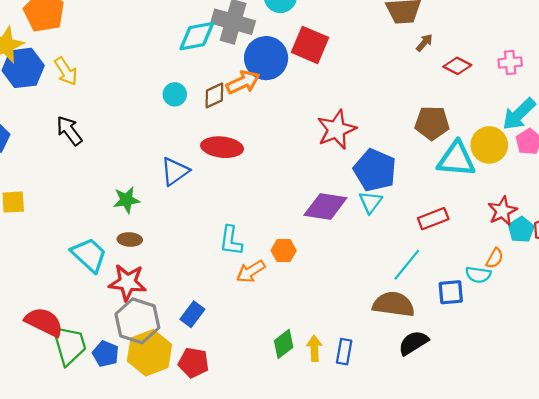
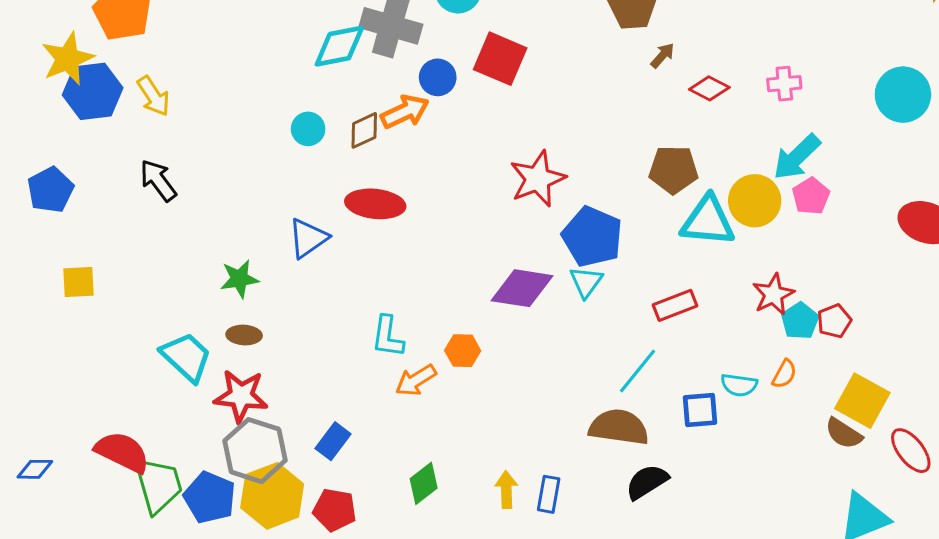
blue circle: (266, 58) -> (438, 77), size x0.6
orange semicircle: (495, 258) -> (784, 374), moved
green diamond: (284, 344) -> (424, 483), moved
blue pentagon: (106, 354) -> (210, 497), size x1.4

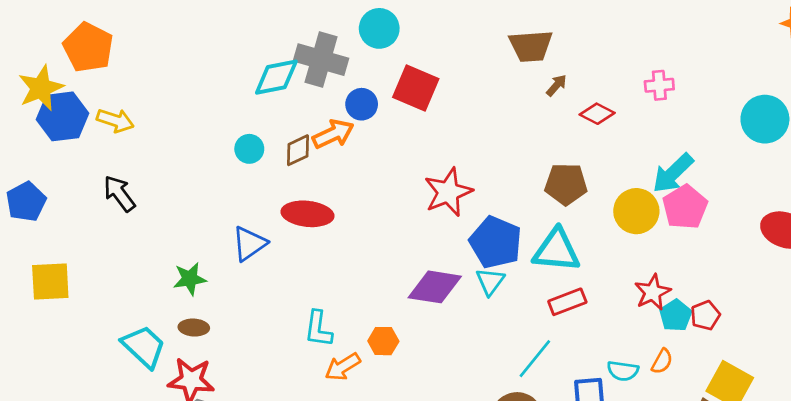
pink cross: (784, 84) -> (659, 85), moved
yellow arrow: (154, 96) -> (115, 120), turned -39
pink pentagon: (811, 196) -> (685, 207), size x1.4
cyan triangle: (708, 221) -> (557, 250), moved
yellow square: (79, 282) -> (50, 282), size x1.4

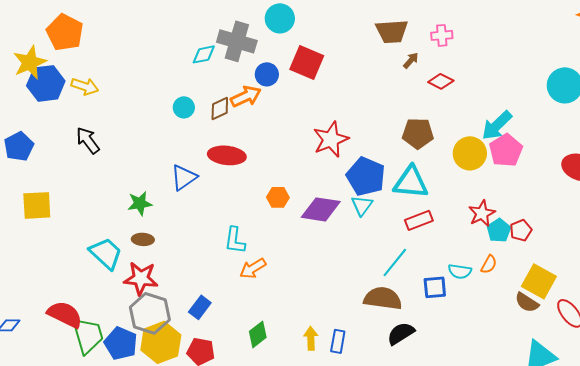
cyan diamond: (276, 77) -> (204, 54), size x0.7
pink cross: (659, 85) -> (442, 35), moved
orange hexagon: (383, 341) -> (278, 197), moved

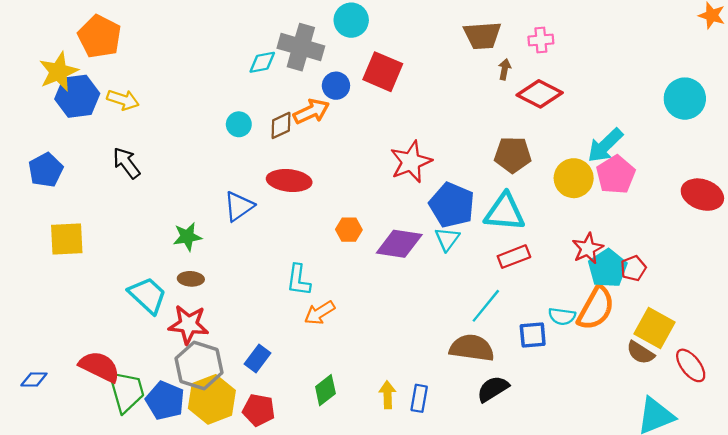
brown arrow: (411, 60) -> (505, 69), turned -30
red diamond: (441, 81) -> (540, 94), size x1.5
cyan pentagon: (499, 230) -> (608, 268), size x1.4
orange semicircle: (489, 264) -> (596, 308), size x2.0

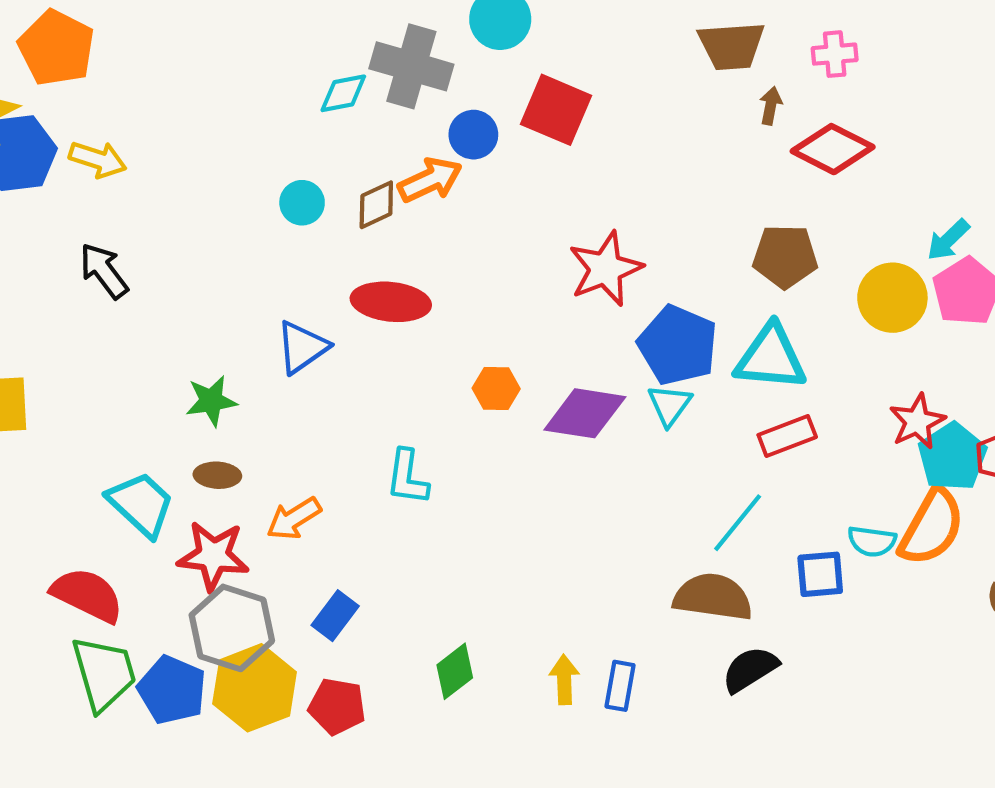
cyan arrow: (605, 145) -> (948, 240), size x0.7
orange arrow: (320, 313) -> (294, 519), moved
red semicircle: (100, 367) -> (87, 595), moved

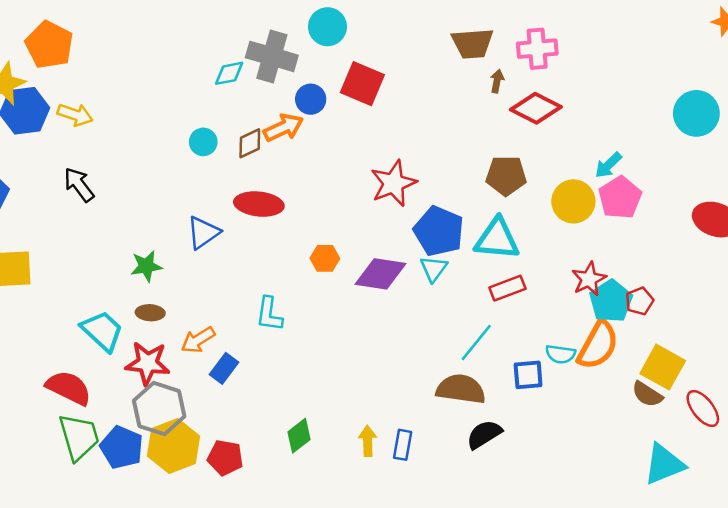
pink cross: (835, 54) -> (537, 49), size x1.4
blue rectangle: (335, 616) -> (224, 368), moved

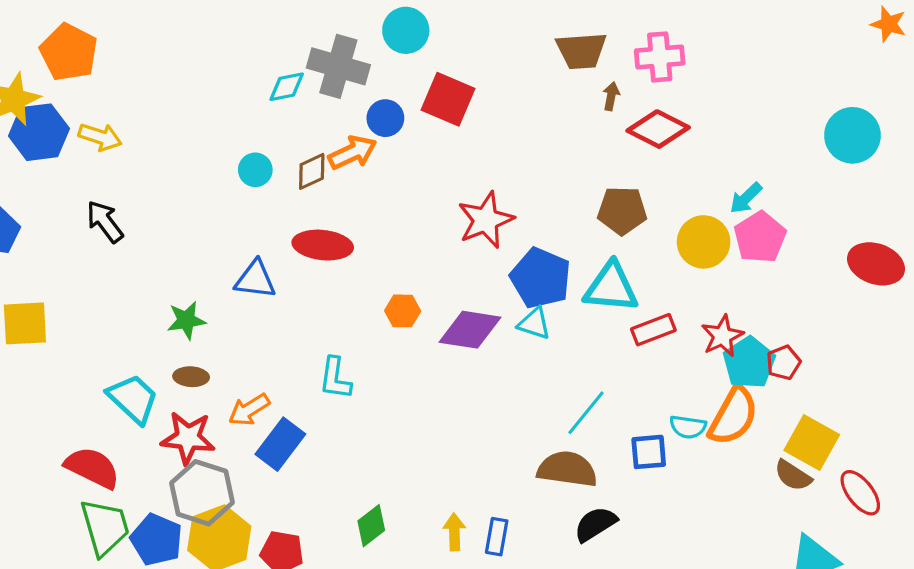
blue triangle: (203, 232) -> (255, 280), turned 42
cyan triangle: (434, 269) -> (534, 323), turned -48
red rectangle: (507, 288) -> (653, 330), moved
blue rectangle: (224, 368) -> (280, 444), size x1.4

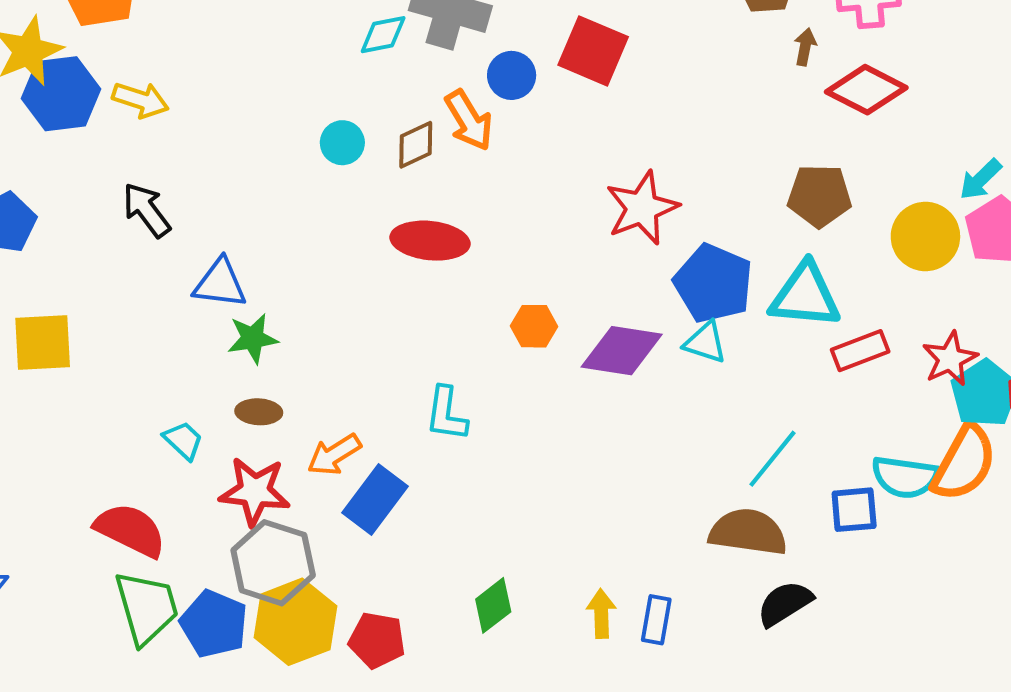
orange arrow: (352, 153) -> (469, 120), turned 84
blue triangle: (255, 280) -> (220, 283), moved
cyan trapezoid: (133, 399) -> (183, 440), size x0.6
cyan semicircle: (688, 427) -> (905, 477), size x1.4

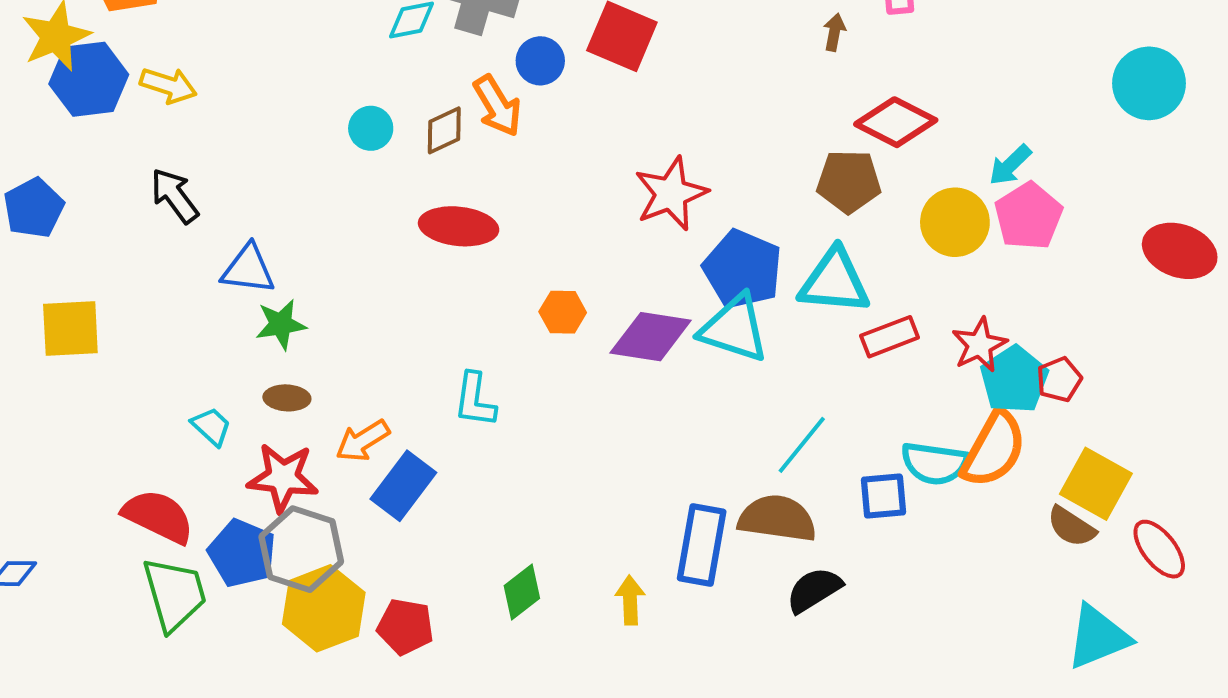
red diamond: (866, 90) -> (896, 122), moved
cyan triangle: (705, 342) -> (734, 328), size x1.6
blue rectangle: (656, 620) -> (702, 545), moved, size x1.6
blue pentagon: (214, 624) -> (242, 553), moved

